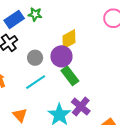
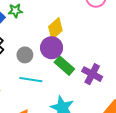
cyan line: (36, 82) -> (31, 80), turned 55
purple cross: (81, 107) -> (92, 74), moved

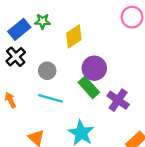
yellow diamond: (55, 29) -> (74, 36), moved
purple circle: (52, 48) -> (94, 68), moved

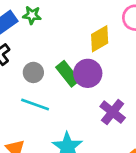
yellow diamond: (74, 36) -> (100, 39), moved
green rectangle: (89, 87) -> (68, 74), moved

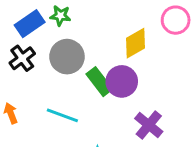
gray circle: (33, 72) -> (67, 57), moved, size x1.5

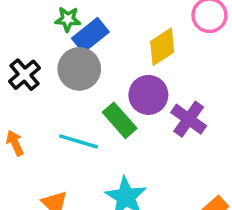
blue rectangle: (30, 24) -> (90, 35), moved
green rectangle: (99, 82) -> (120, 120), moved
purple cross: (149, 125) -> (189, 119), moved

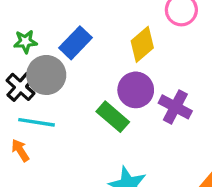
green star: (68, 19) -> (25, 42), moved
gray circle: (79, 69) -> (46, 75), moved
cyan line: (78, 141) -> (36, 122), moved

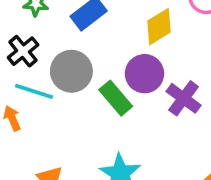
gray circle: (46, 75) -> (71, 71), moved

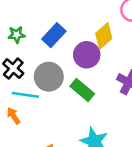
purple circle: (144, 74) -> (87, 55), moved

